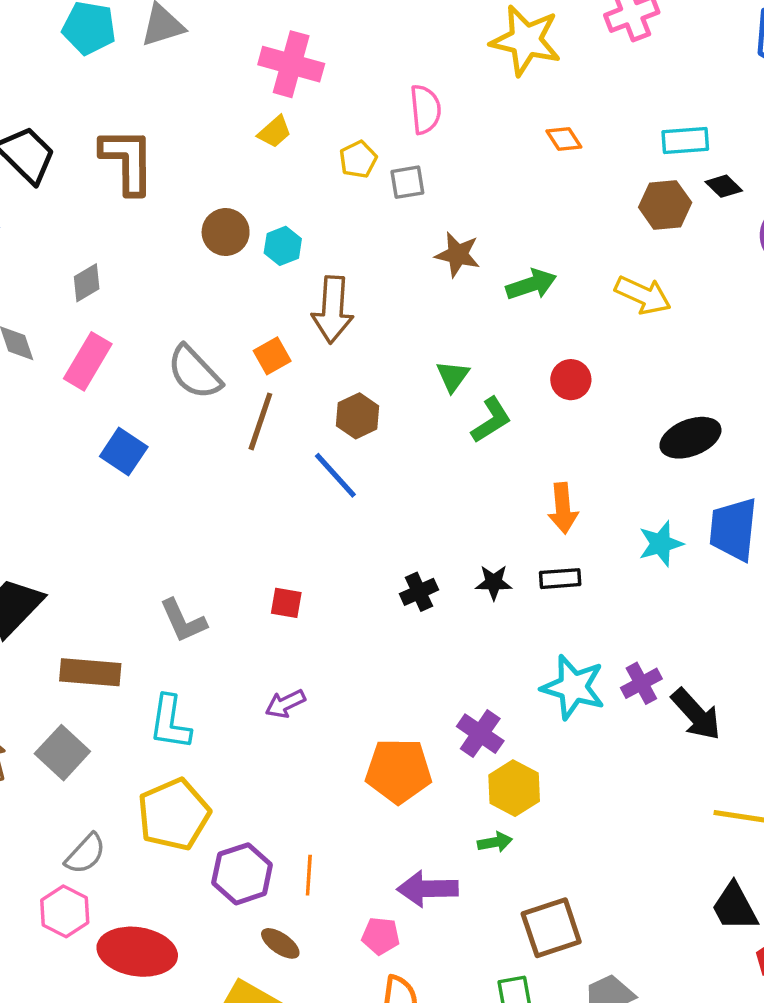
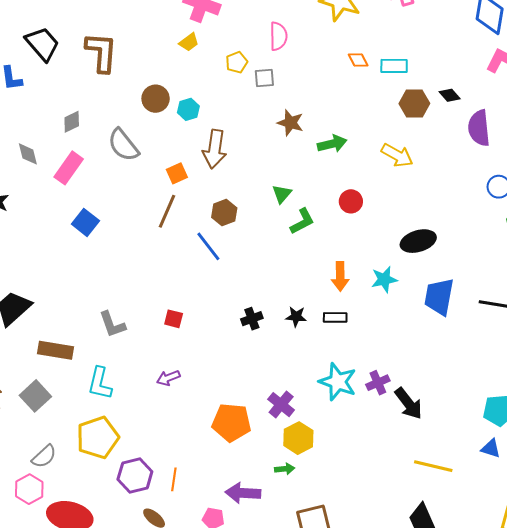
cyan rectangle: (685, 141) -> (394, 66), moved
gray semicircle: (194, 372) -> (123, 145), moved
cyan star: (661, 544) -> (384, 279), moved

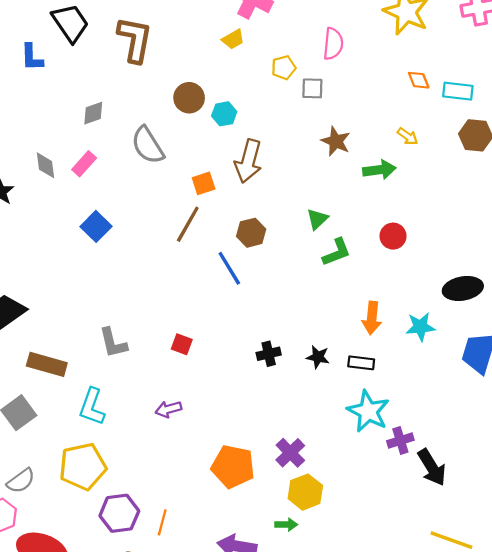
gray diamond: (28, 154) -> (45, 165), moved
yellow arrow: (397, 155) -> (408, 136), moved, size x0.6
pink rectangle: (69, 168) -> (84, 164), size x0.7
cyan star: (338, 382) -> (368, 411), moved

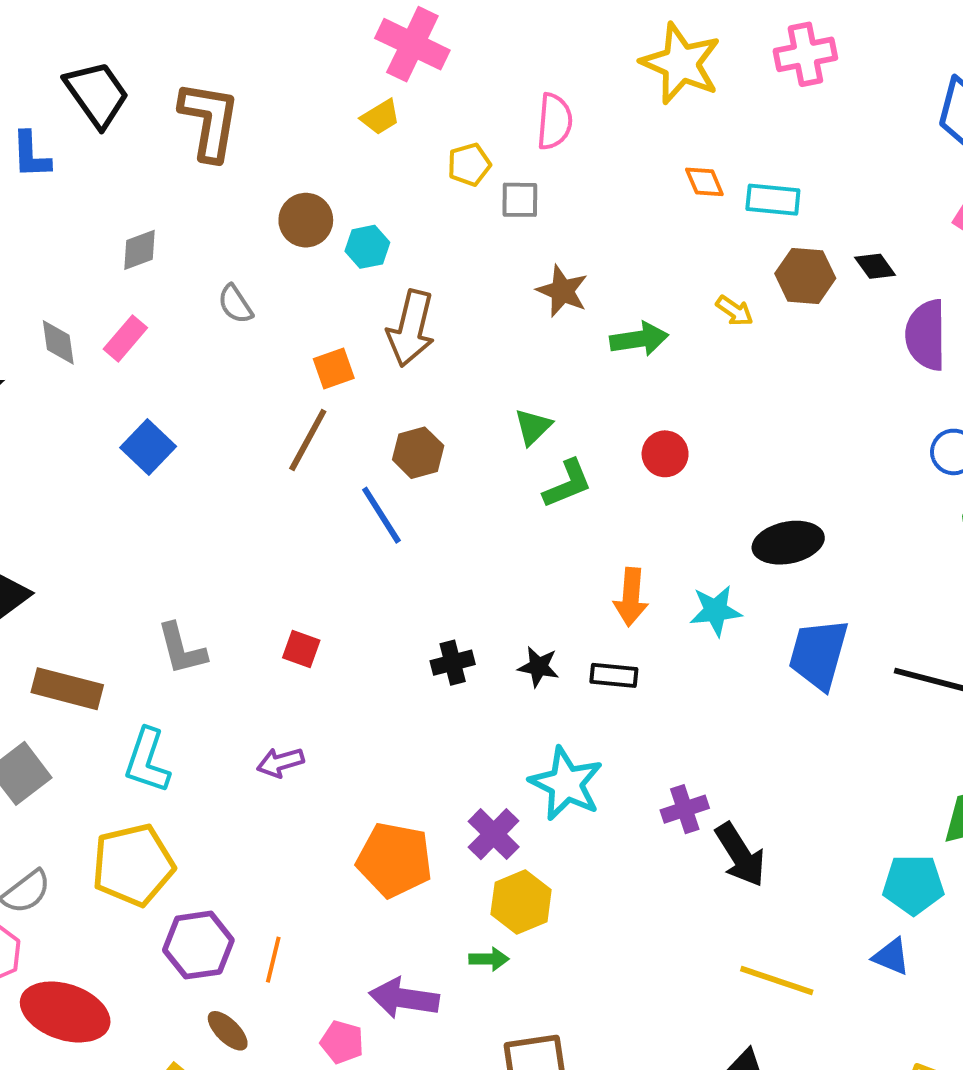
yellow arrow: (408, 136) -> (735, 311), moved
gray semicircle: (148, 145) -> (235, 304), size x0.6
cyan star: (368, 411) -> (566, 784), moved

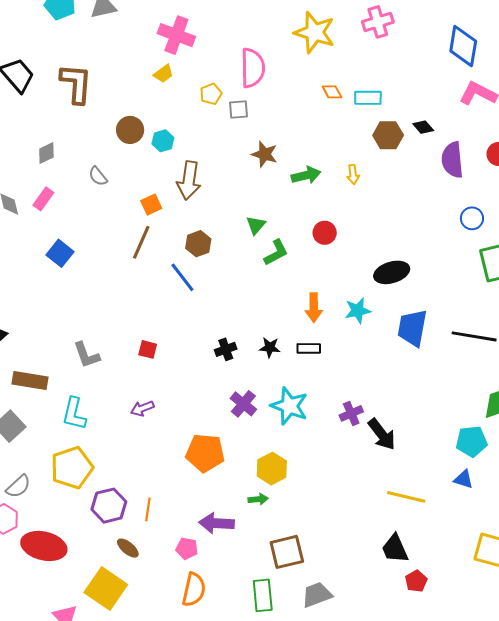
pink semicircle: (554, 121) -> (253, 68), size x1.4
yellow arrow: (735, 311) -> (353, 174), moved, turned 54
purple cross: (494, 834) -> (243, 404), moved

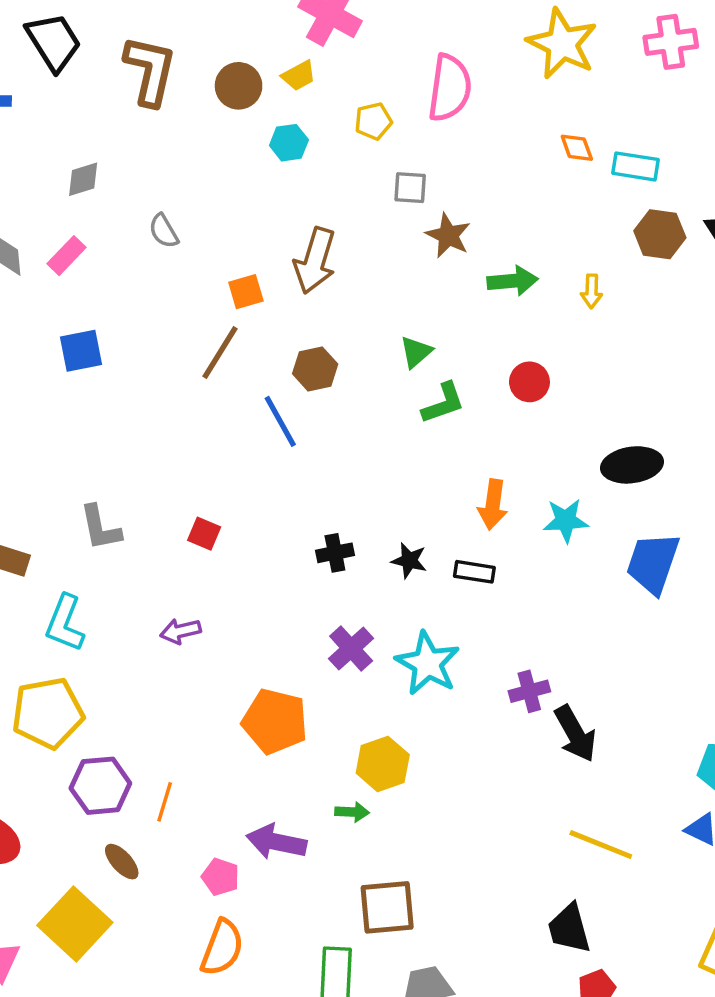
gray square: (239, 110) -> (410, 188), moved
brown circle: (130, 130) -> (239, 86), moved
cyan hexagon: (163, 141) -> (289, 143), moved
blue square: (60, 253) -> (81, 351), turned 32

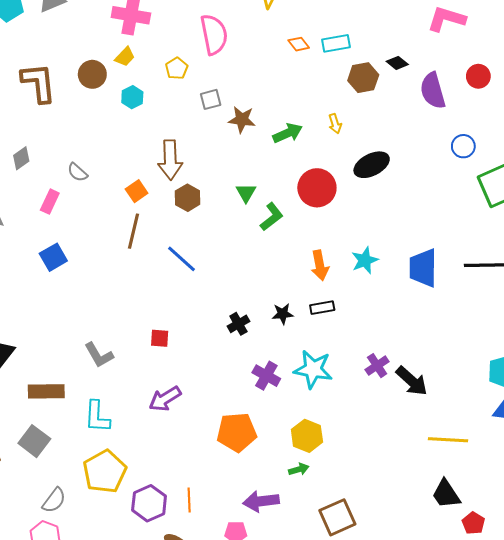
pink rectangle: (67, 256) -> (50, 202), moved
brown hexagon: (315, 369) -> (188, 198), moved
red circle: (529, 382) -> (317, 188), size x1.6
black ellipse: (632, 465) -> (372, 165), moved
purple arrow: (180, 631) -> (165, 399), size x1.4

